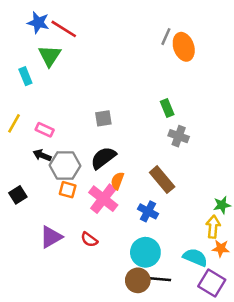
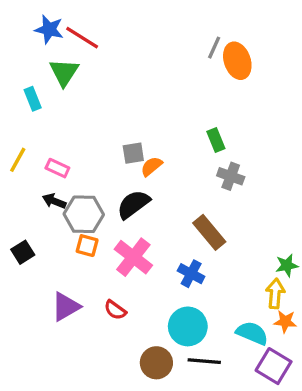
orange semicircle: (117, 181) -> (151, 166), moved, turned 30
brown circle: (138, 280) -> (156, 363), moved

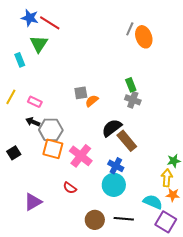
gray cross: (231, 176) -> (133, 100), moved
black semicircle: (133, 204) -> (112, 128), moved
orange square: (87, 246) -> (53, 149), size x1.5
purple triangle: (66, 307) -> (33, 202), moved
cyan circle: (188, 326) -> (114, 185), moved

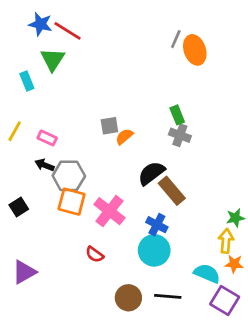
purple triangle: (33, 202) -> (24, 272), moved

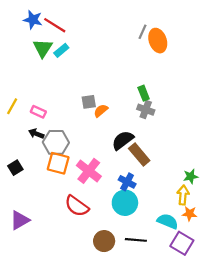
cyan rectangle: (27, 81) -> (61, 50), moved, turned 72
red semicircle: (95, 254) -> (77, 206), size x1.6

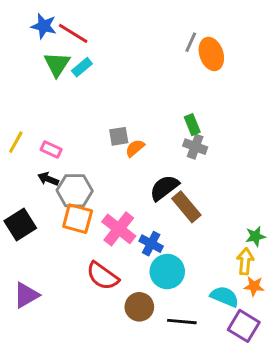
black square: (15, 168) -> (20, 224), size x1.5
blue cross: (127, 182) -> (151, 244), moved
brown circle: (104, 241) -> (139, 307), moved

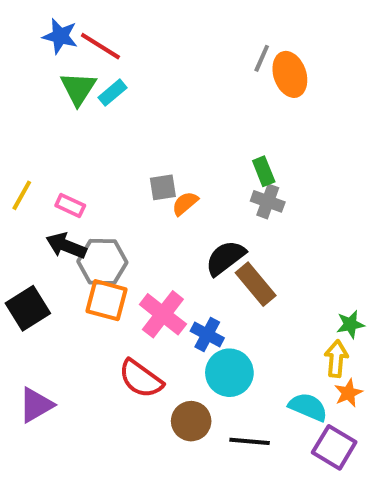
black arrow: (48, 179) -> (66, 246), size x1.4
orange star: (254, 286) -> (348, 393), turned -30

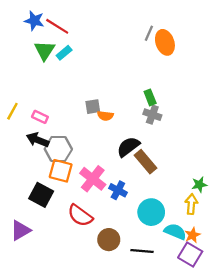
orange semicircle: (185, 203) -> (105, 116), turned -133
black square: (28, 308) -> (41, 195), moved, turned -30
cyan circle: (229, 373) -> (151, 212), moved
orange star: (348, 393) -> (192, 235), moved

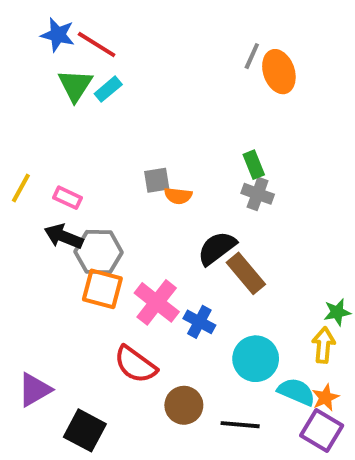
black square: (41, 195) -> (85, 430), moved

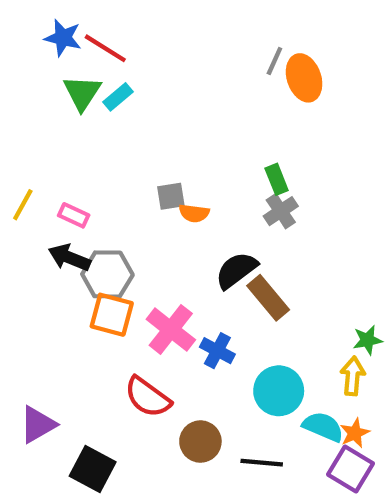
gray cross: (258, 194) -> (281, 211), turned 36

